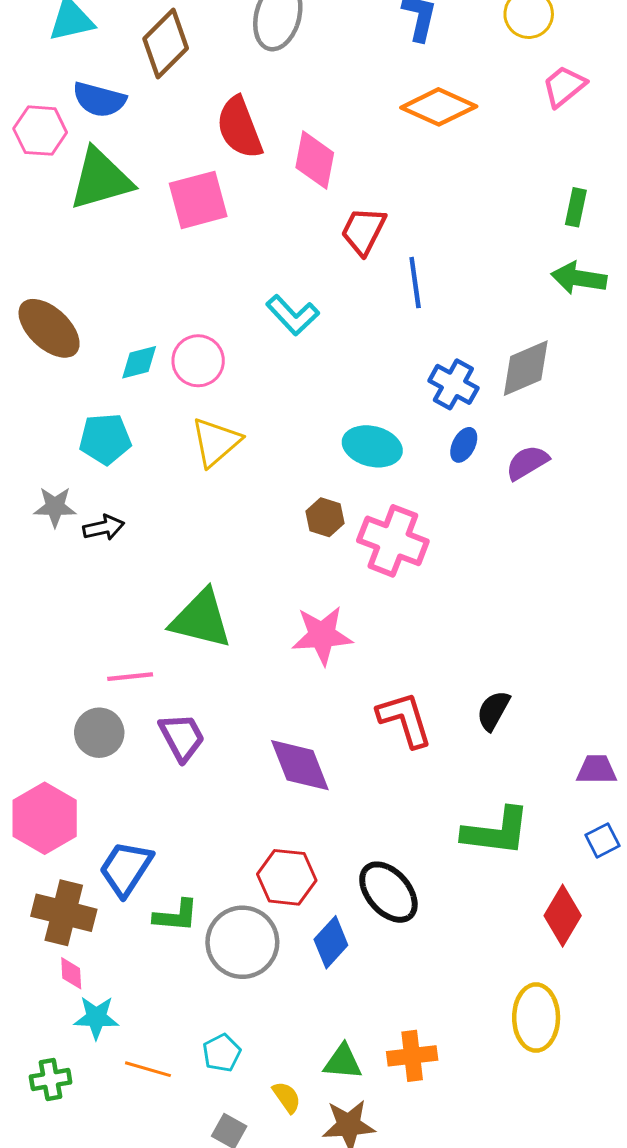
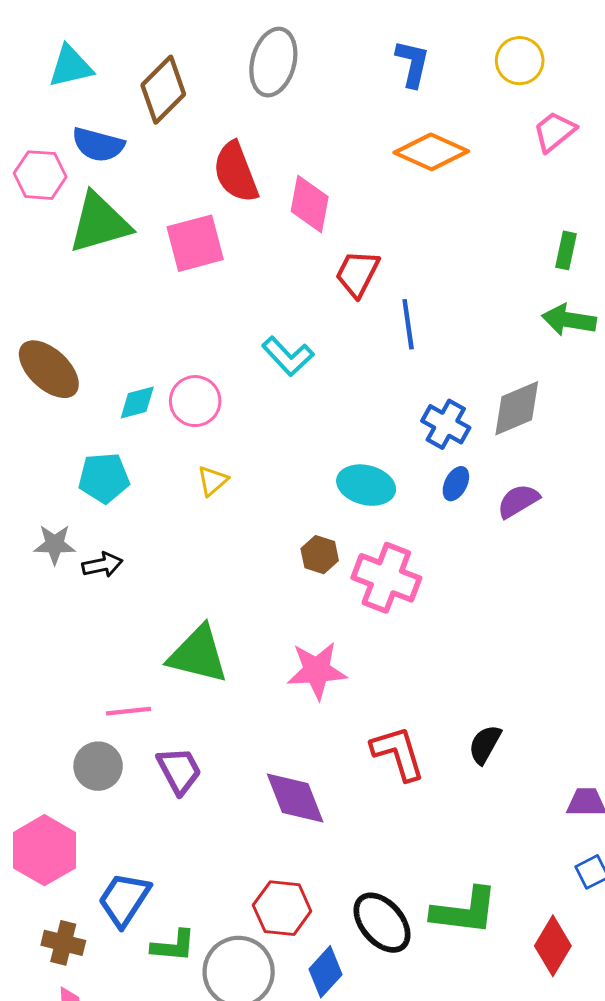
yellow triangle: (216, 442) -> (213, 481), size x0.6
green L-shape: (496, 832) -> (465, 911), moved
brown cross: (64, 913) -> (63, 943), size x0.7

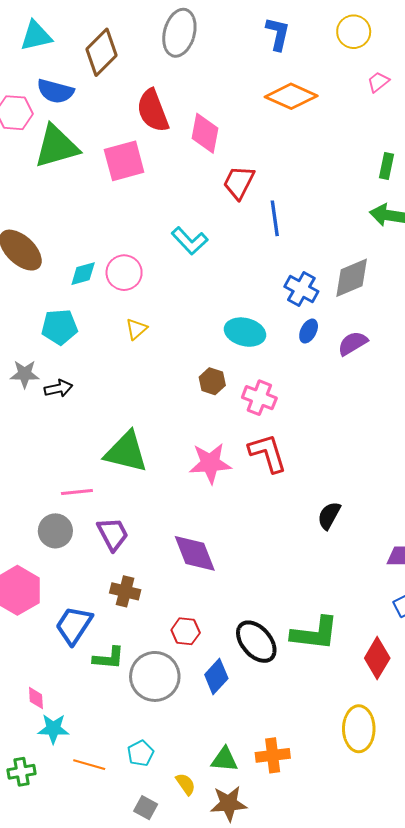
pink trapezoid: (554, 132) -> (378, 82), size x0.7
pink cross: (386, 578) -> (259, 398), size x0.7
red L-shape: (398, 753) -> (268, 453), moved
red hexagon: (282, 908) -> (186, 631), size x0.7
brown cross: (63, 943) -> (125, 591), moved

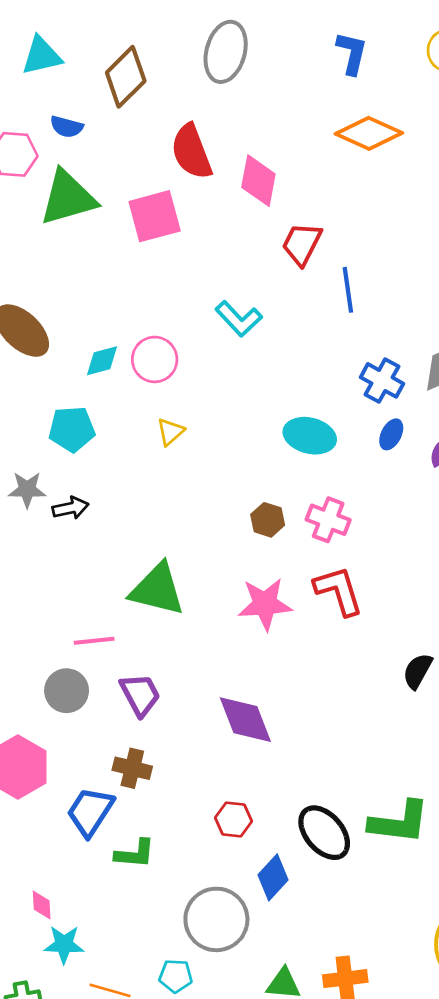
blue semicircle: (55, 91) -> (67, 127), size x0.7
brown hexagon: (212, 381) -> (268, 520), moved
brown cross: (125, 591) -> (132, 768), moved
gray circle: (155, 676) -> (216, 919), moved
cyan pentagon: (140, 753) -> (176, 976), turned 30

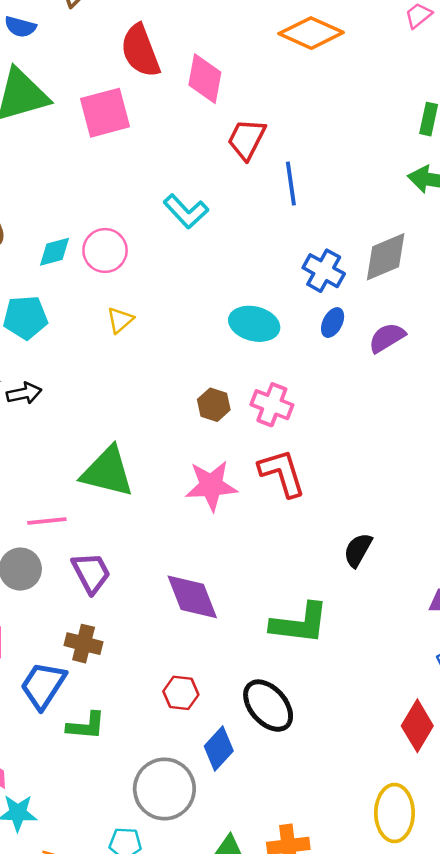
green L-shape: (399, 822) -> (300, 623), moved

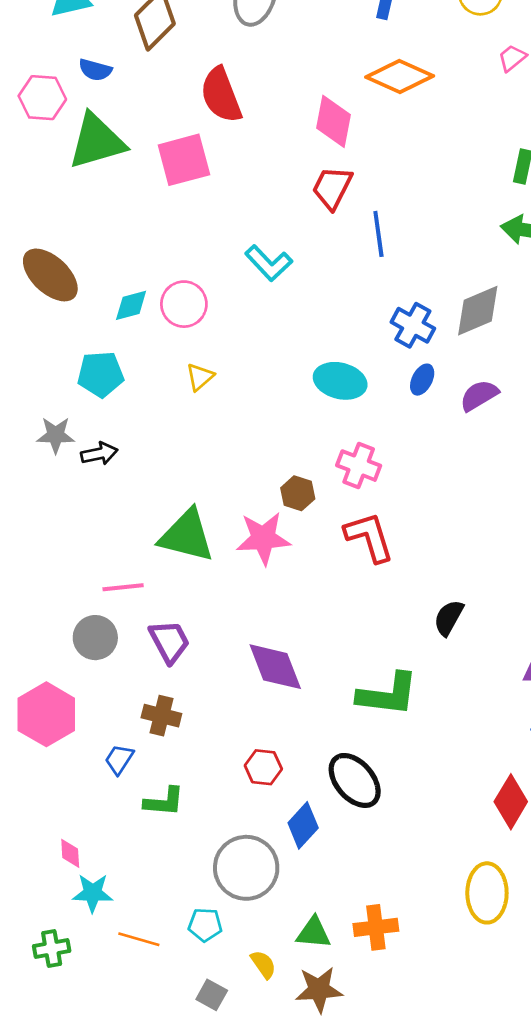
pink diamond: (205, 79) -> (333, 121), moved
brown hexagon: (214, 405) -> (298, 493), moved
pink star: (211, 486) -> (263, 538), moved
blue trapezoid: (43, 685) -> (119, 759), size x0.6

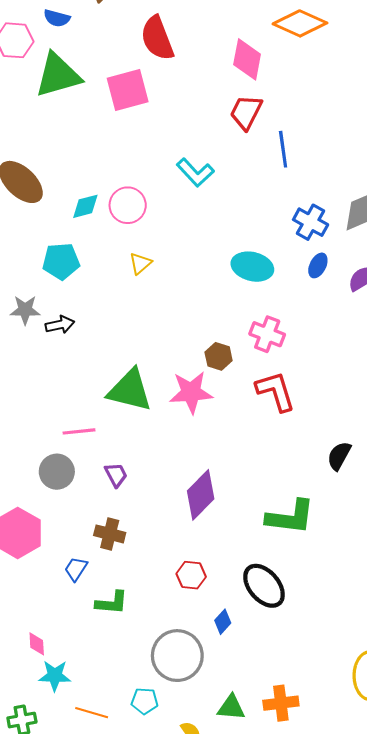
purple trapezoid: (169, 642) -> (116, 475), size x0.7
purple diamond: (275, 667) -> (201, 495), turned 66
blue diamond: (303, 825) -> (223, 622), size x0.7

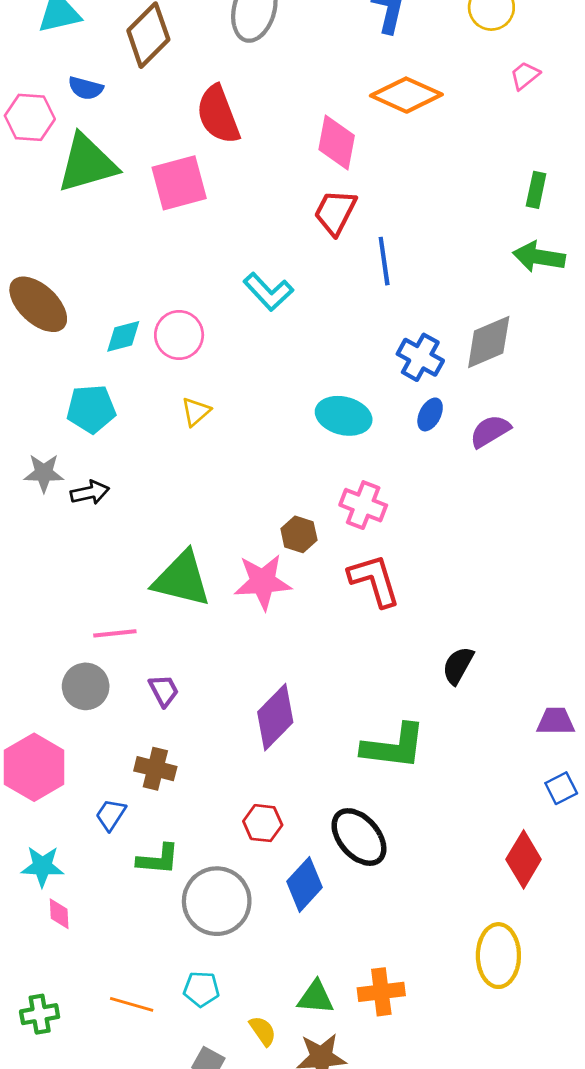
blue diamond: (223, 622) -> (305, 884), size x1.6
gray circle: (177, 656) -> (217, 901), moved
cyan star: (55, 676) -> (42, 866), moved

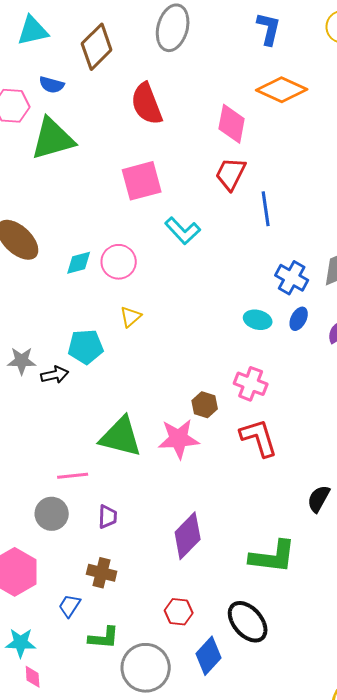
pink square: (179, 183) -> (142, 181), moved
cyan pentagon: (91, 409) -> (86, 347), moved
cyan ellipse: (344, 416) -> (258, 320), moved, size x0.7
purple trapezoid: (164, 691) -> (108, 517), turned 30

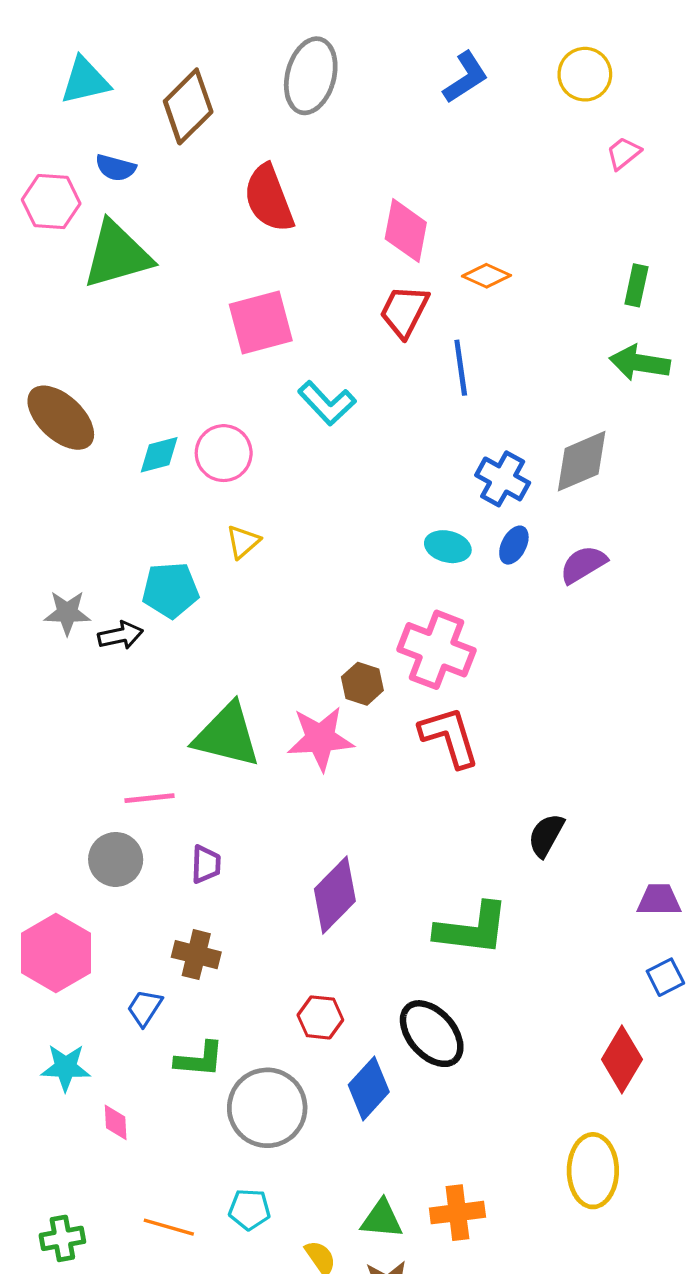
blue L-shape: (269, 29) -> (466, 77), turned 44
orange diamond: (282, 90) -> (486, 276), moved, size x0.6
pink cross: (251, 384) -> (436, 650), size x1.4
pink diamond: (33, 677) -> (116, 1122), moved

